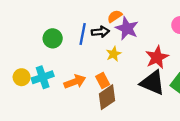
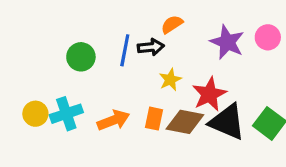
purple star: (127, 28) -> (227, 42), moved
red star: (157, 57) -> (209, 94), moved
orange rectangle: (103, 81) -> (154, 119), turned 40
brown diamond: (107, 97) -> (185, 122), moved, turned 45

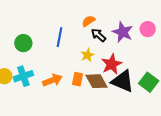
black arrow: (151, 47) -> (99, 35), moved, turned -133
green circle: (81, 57) -> (23, 43), moved
brown diamond: (185, 122) -> (97, 81), turned 50

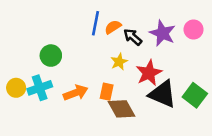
orange semicircle: (89, 21) -> (113, 27), moved
blue line: (59, 37) -> (96, 23), moved
green circle: (23, 43) -> (51, 56), moved
brown diamond: (97, 81) -> (122, 109), moved

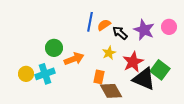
orange arrow: (76, 93) -> (74, 59), moved
green square: (195, 95) -> (160, 70), moved

